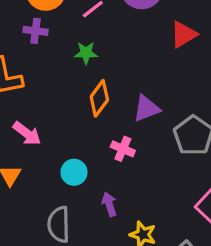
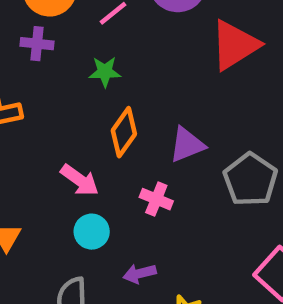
red triangle: (184, 35) -> (235, 45), size x1.4
pink arrow: (27, 133) -> (80, 180), moved
purple arrow: (109, 204) -> (139, 274), turned -85

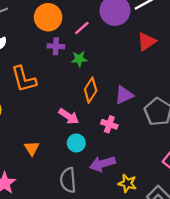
purple cross: (37, 44) -> (56, 46), moved
red triangle: (235, 45) -> (147, 42), size x0.7
purple arrow: (139, 274) -> (102, 164), size x1.5

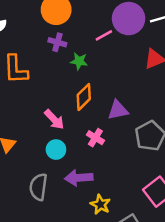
pink line: (82, 28) -> (104, 35), moved

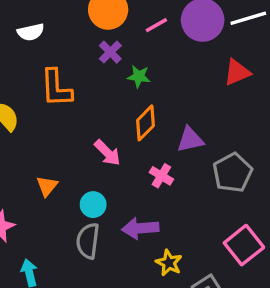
pink line: (104, 35) -> (156, 25), moved
purple cross: (57, 42) -> (110, 52), turned 30
cyan circle: (56, 150) -> (93, 205), moved

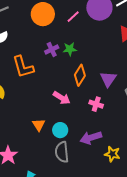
purple cross: (110, 52) -> (52, 50), moved, turned 32
purple triangle: (190, 140) -> (108, 79), turned -30
orange triangle: (47, 186) -> (39, 125), moved

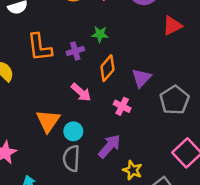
purple cross: (52, 50) -> (75, 51), moved
orange triangle: (39, 125) -> (48, 121), size x1.5
purple arrow: (91, 138) -> (109, 146), turned 140

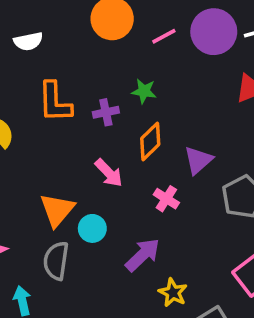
gray semicircle: (71, 158) -> (56, 261), moved

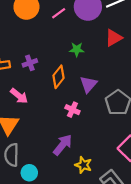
green star: (144, 91) -> (77, 49), moved
pink arrow: (109, 173) -> (19, 96), moved
cyan circle: (92, 228) -> (29, 173), moved

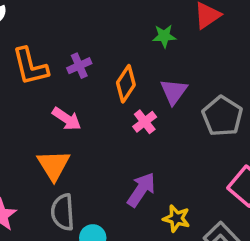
green star: (77, 49) -> (164, 36), moved
pink cross: (72, 110) -> (145, 122), moved, turned 32

